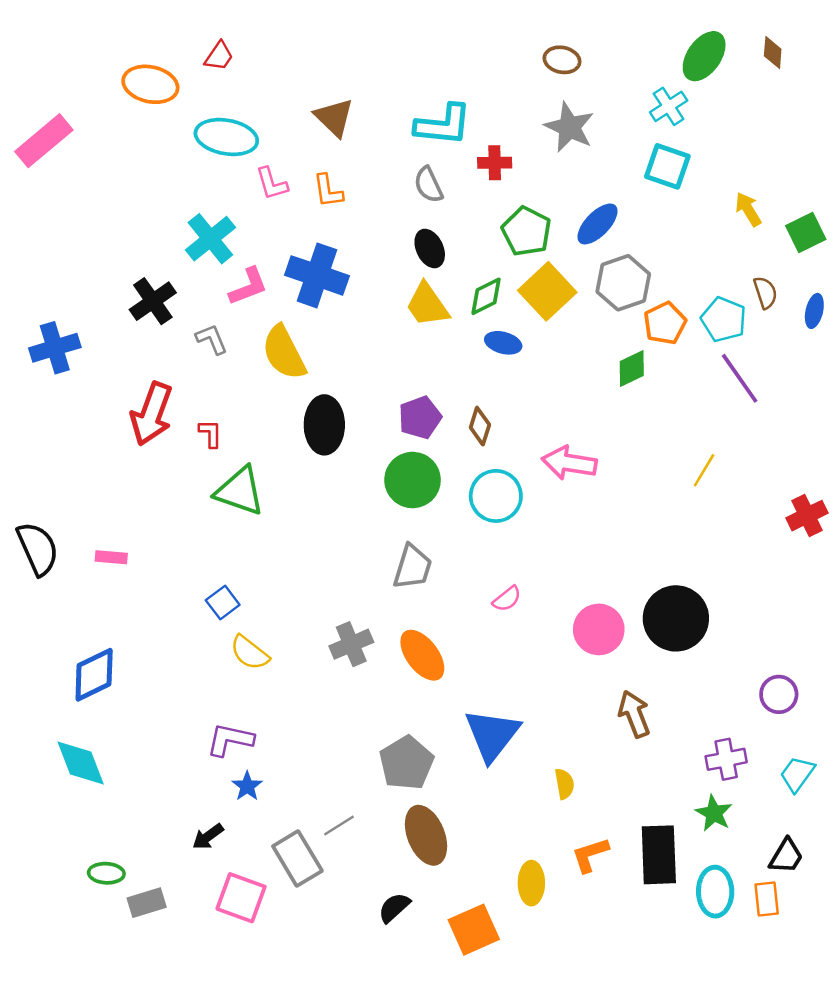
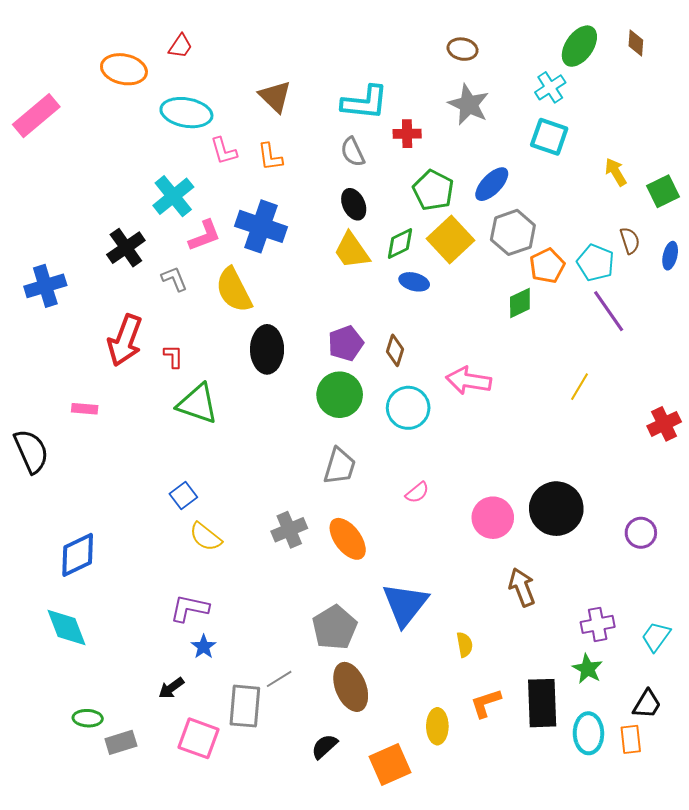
pink rectangle: (111, 557) -> (85, 409), moved
purple circle: (779, 694) -> (641, 533), moved
gray rectangle: (297, 859) -> (245, 706), turned 36

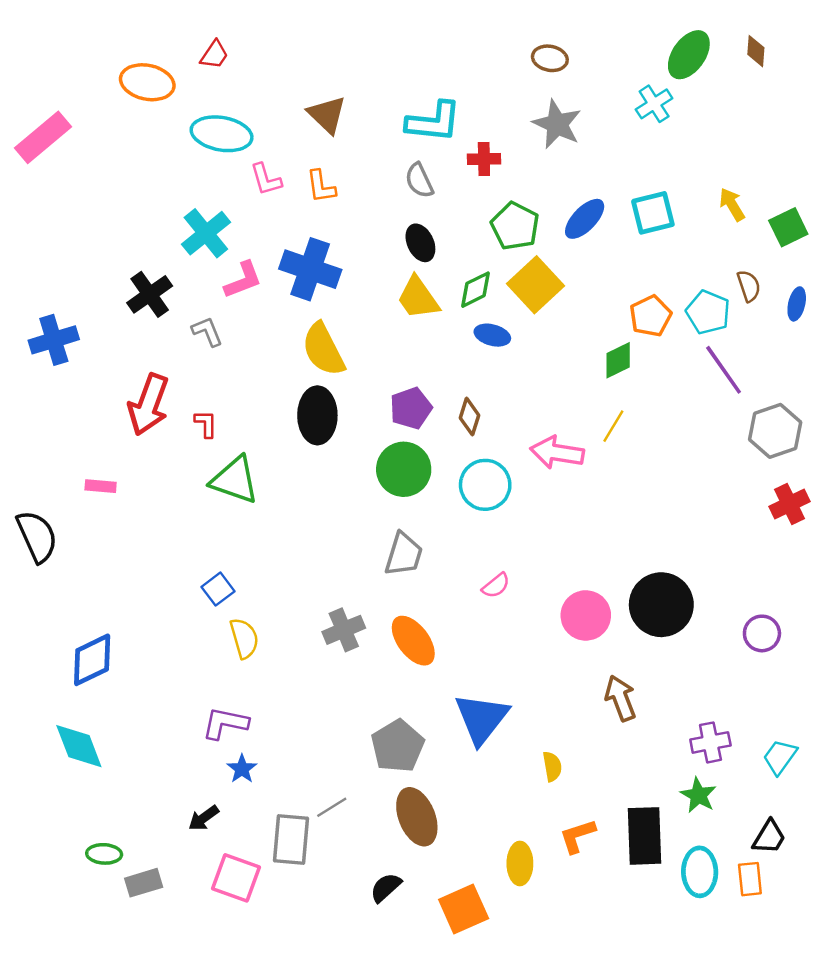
cyan square: (549, 137) -> (653, 213), moved, turned -33
gray hexagon: (513, 232) -> (775, 431), moved
yellow semicircle: (234, 290) -> (323, 349), moved
yellow line: (579, 387) -> (613, 426), moved
yellow semicircle: (206, 537) -> (244, 638), turned -144

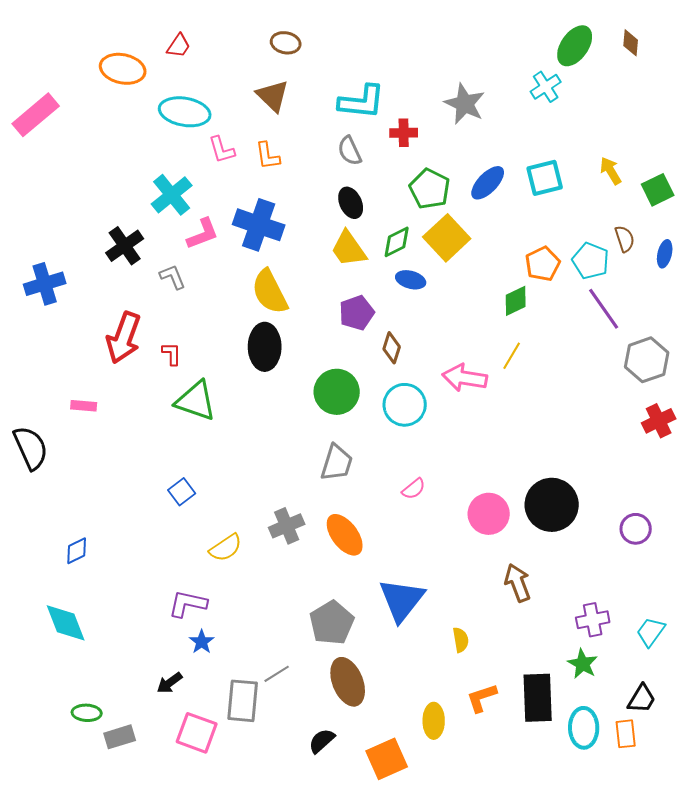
brown ellipse: (550, 58) -> (286, 43), moved
purple pentagon: (411, 408) -> (357, 313), moved
yellow semicircle: (244, 638) -> (226, 548), moved, turned 72
blue diamond: (92, 660) -> (77, 551), size x0.6

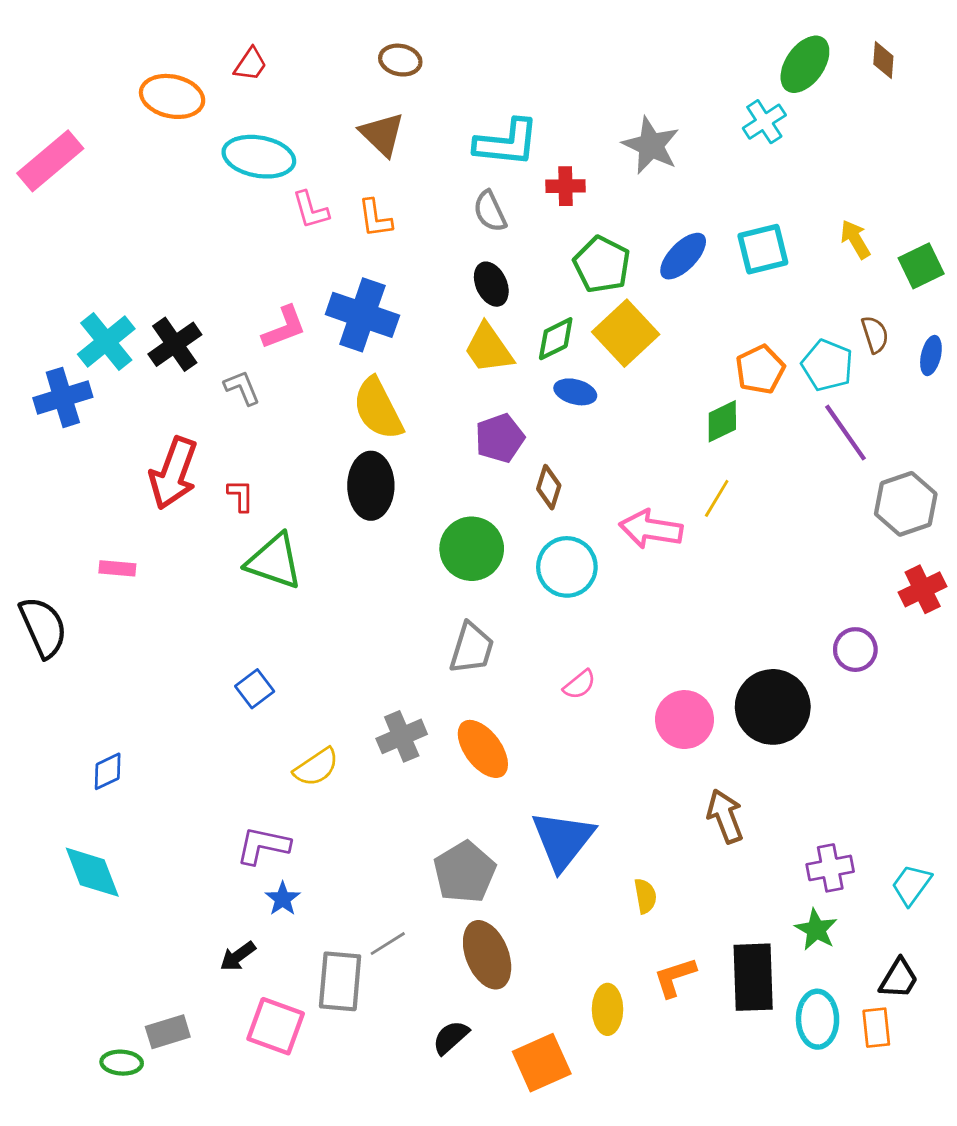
cyan cross: (172, 195) -> (106, 341), moved
purple circle: (636, 529) -> (855, 650), moved
green ellipse: (87, 713) -> (122, 1063), moved

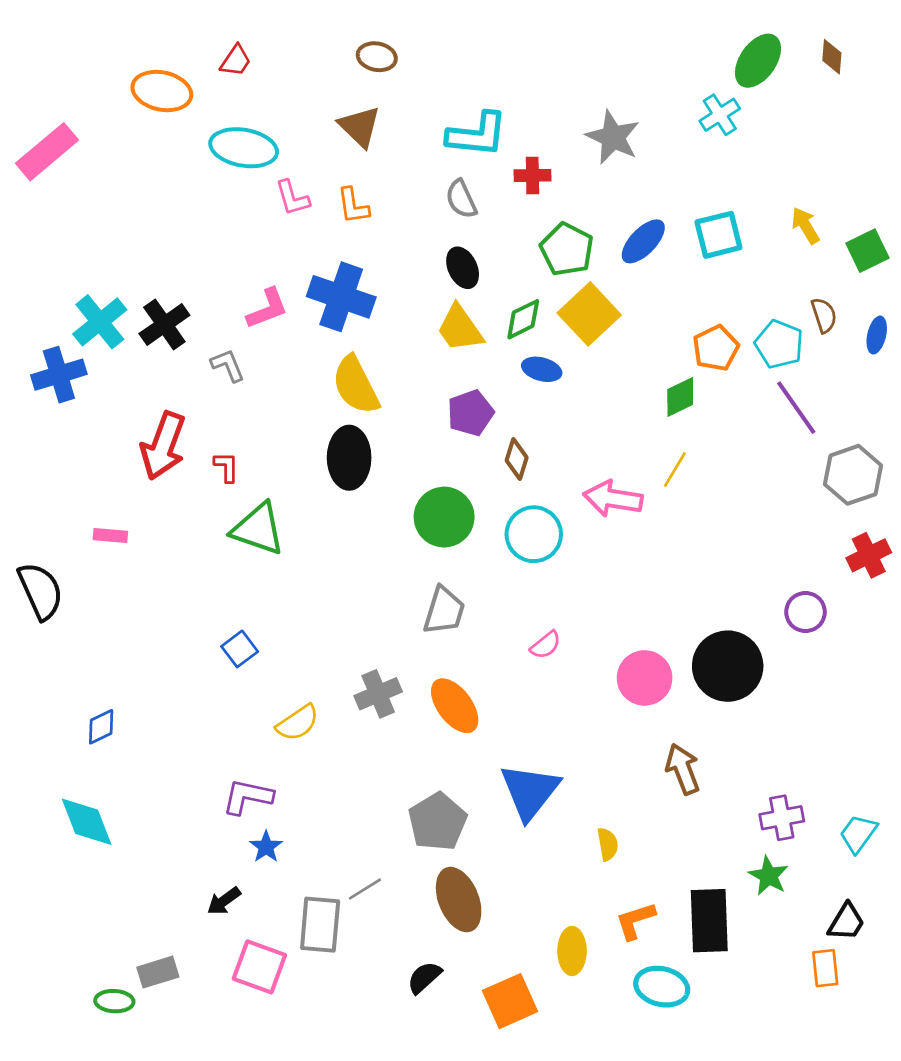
cyan ellipse: (818, 1019) -> (662, 987), moved, turned -76

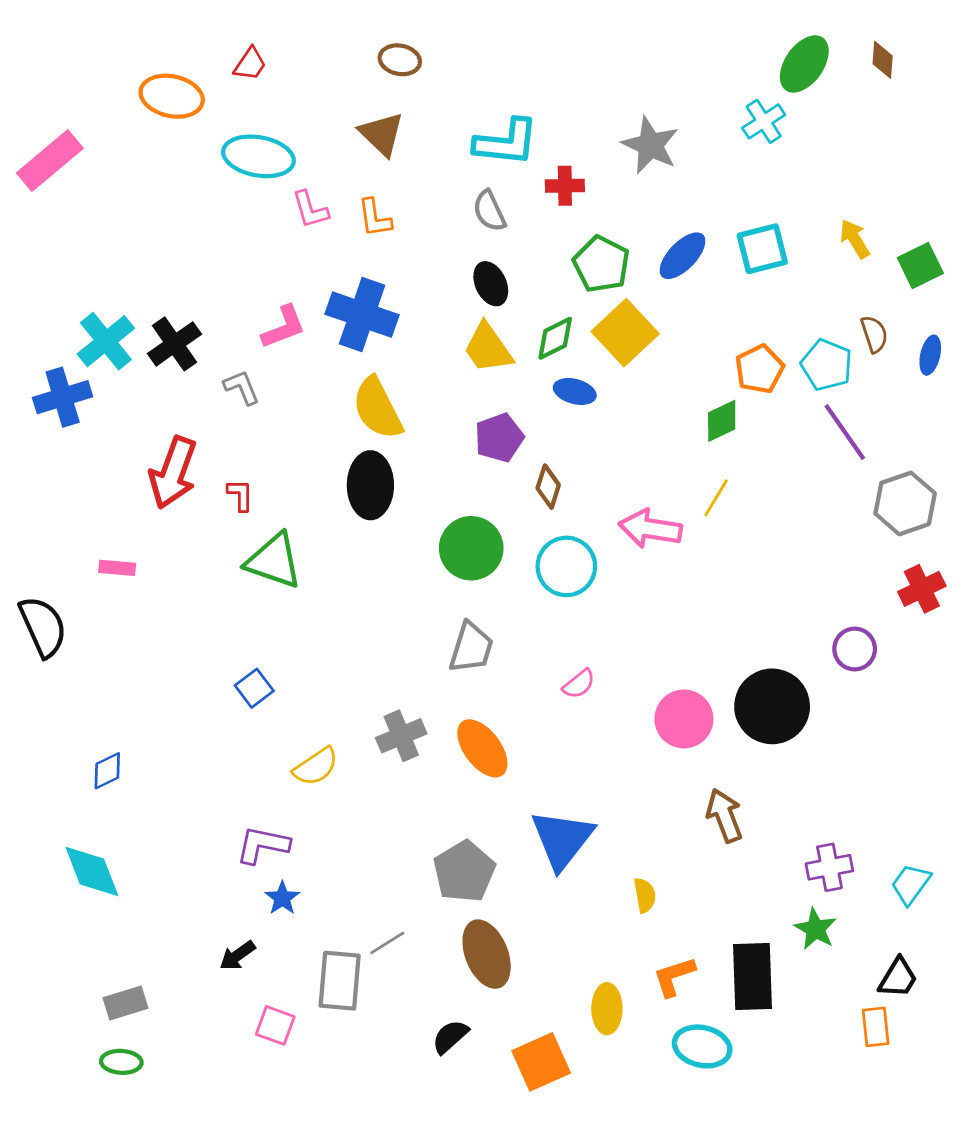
pink square: (259, 967) -> (275, 1025), size x0.7
gray rectangle: (158, 972) -> (126, 1003), moved

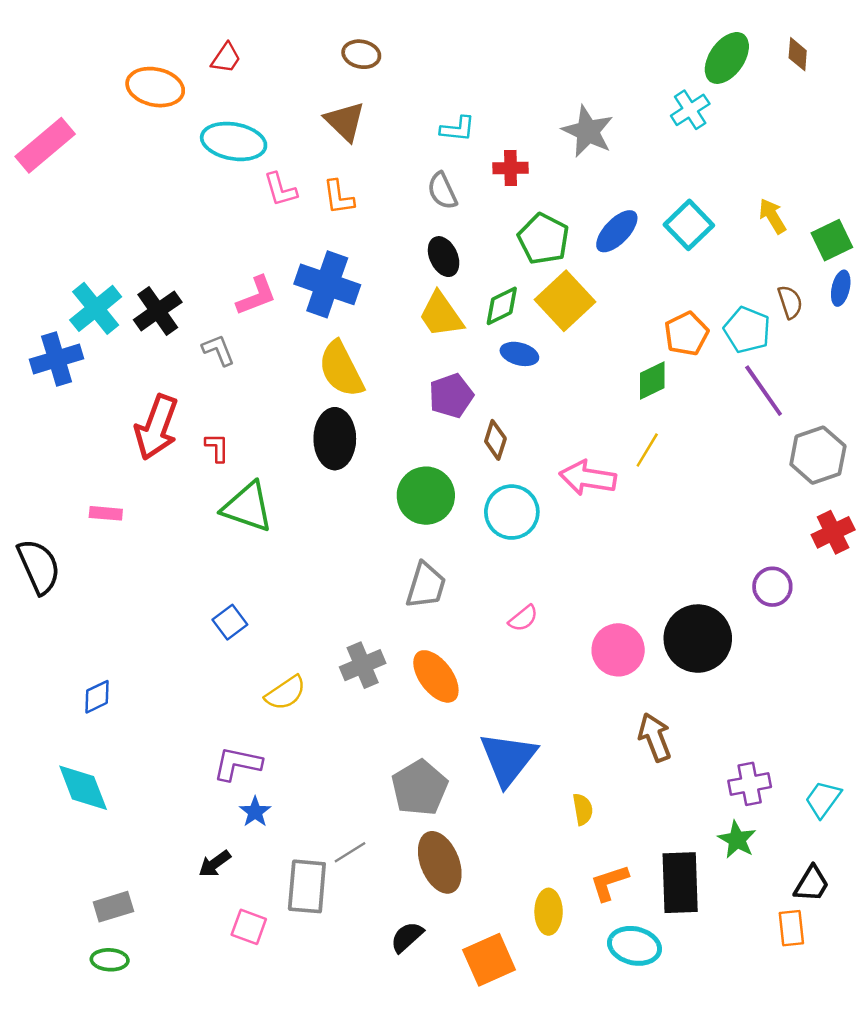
cyan L-shape: (506, 142) -> (457, 129), size x0.6
cyan square: (762, 249) -> (689, 225), turned -30
blue ellipse: (930, 355) -> (841, 288), moved

